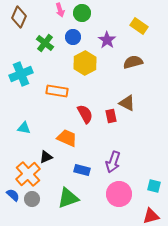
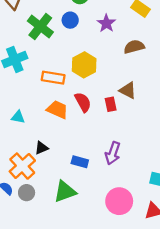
green cross: (45, 43) -> (40, 26), size x1.4
yellow hexagon: (85, 63) -> (84, 65), moved
orange trapezoid: (67, 138) -> (57, 110), moved
pink circle: (119, 194) -> (119, 201), moved

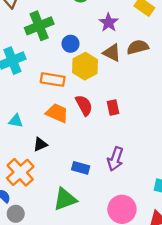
blue circle: (70, 20) -> (71, 44), moved
green cross: (40, 26) -> (39, 26), turned 30
brown triangle: (128, 90) -> (112, 53), moved
black triangle: (41, 148) -> (40, 144), moved
gray circle: (27, 193) -> (16, 214), moved

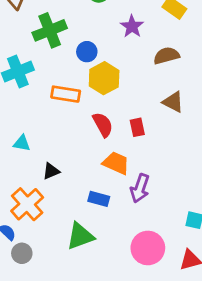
brown triangle: (112, 53) -> (173, 102), moved
orange trapezoid: (57, 113) -> (116, 163), moved

